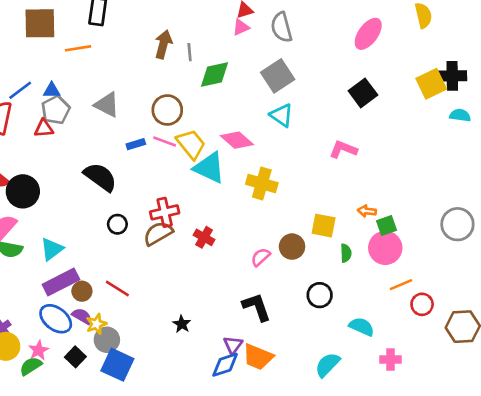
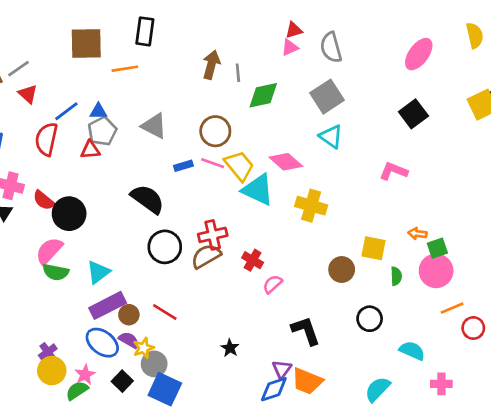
black circle: (117, 224) -> (165, 247), size x1.6
pink semicircle: (261, 257) -> (272, 284), moved

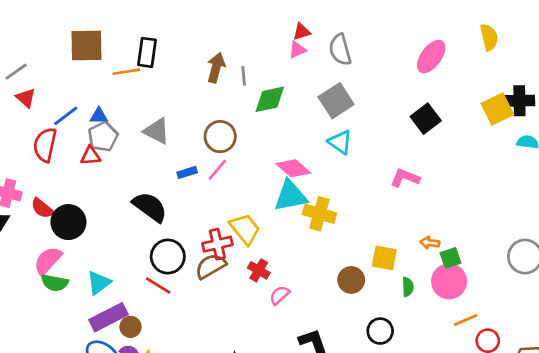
black rectangle: (145, 31) -> (147, 52), moved
pink line: (213, 163) -> (217, 170), turned -70
yellow trapezoid: (239, 166) -> (245, 229), moved
cyan triangle: (258, 190) -> (291, 196), moved, turned -36
red line: (165, 312) -> (158, 285), moved

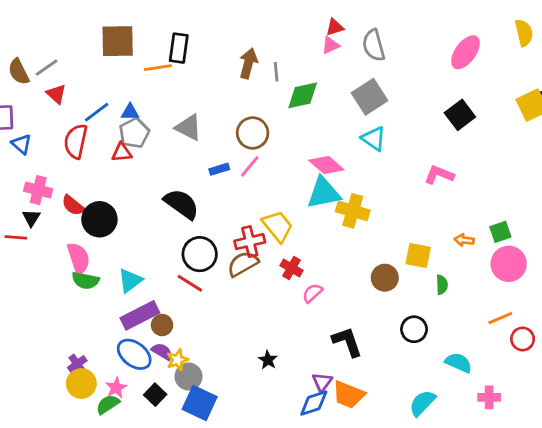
green square: (450, 258) -> (500, 232), moved
pink semicircle: (48, 261) -> (79, 258), turned 120
pink circle: (449, 281) -> (509, 264), moved

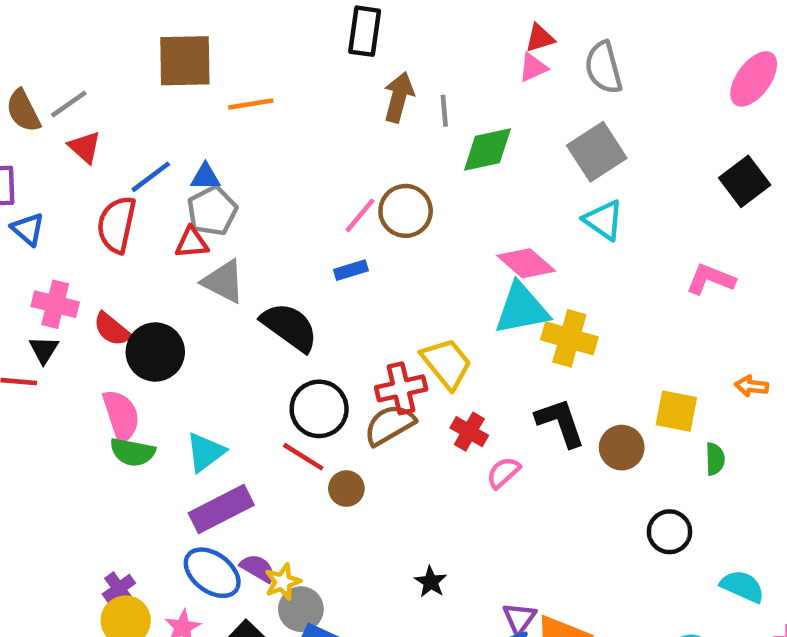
black rectangle: (179, 48) -> (365, 31), moved
gray triangle: (189, 127) -> (224, 281), moved
pink line: (250, 166) -> (360, 215), moved
brown circle: (162, 325) -> (346, 489), moved
black L-shape: (347, 342) -> (560, 423), moved

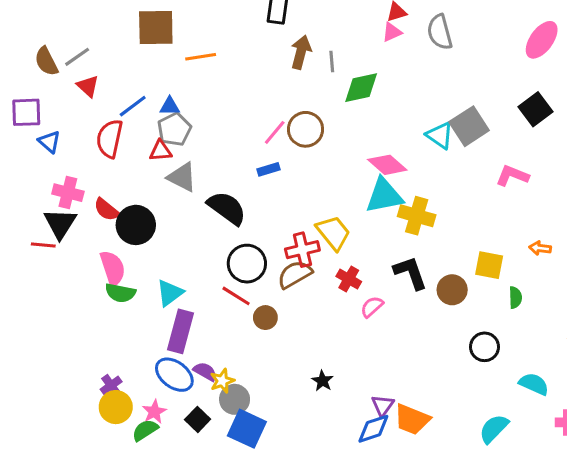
gray square: (597, 152) -> (469, 126), moved
black triangle: (44, 350) -> (60, 223), size x1.6
purple rectangle: (221, 509) -> (181, 331), turned -48

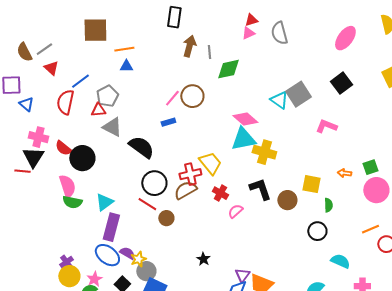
blue triangle: (170, 106) -> (126, 66), moved
black circle: (485, 347) -> (317, 231), moved

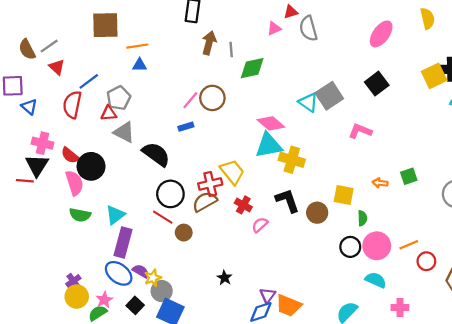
red triangle: (251, 20) -> (291, 12), moved
pink semicircle: (67, 186) -> (74, 183), moved
pink circle: (376, 190) -> (377, 246), moved

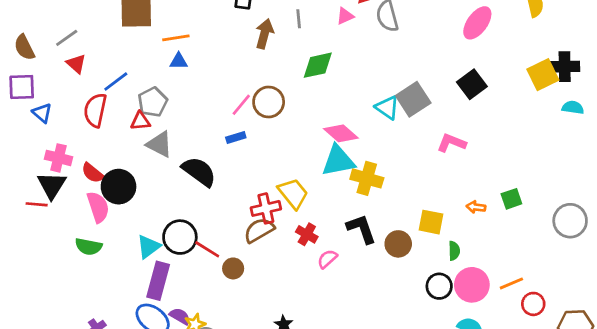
brown semicircle: (27, 49) -> (24, 47), moved
gray line: (231, 49) -> (299, 19), moved
black circle: (170, 194) -> (180, 237), moved
green semicircle: (80, 215) -> (89, 247), moved

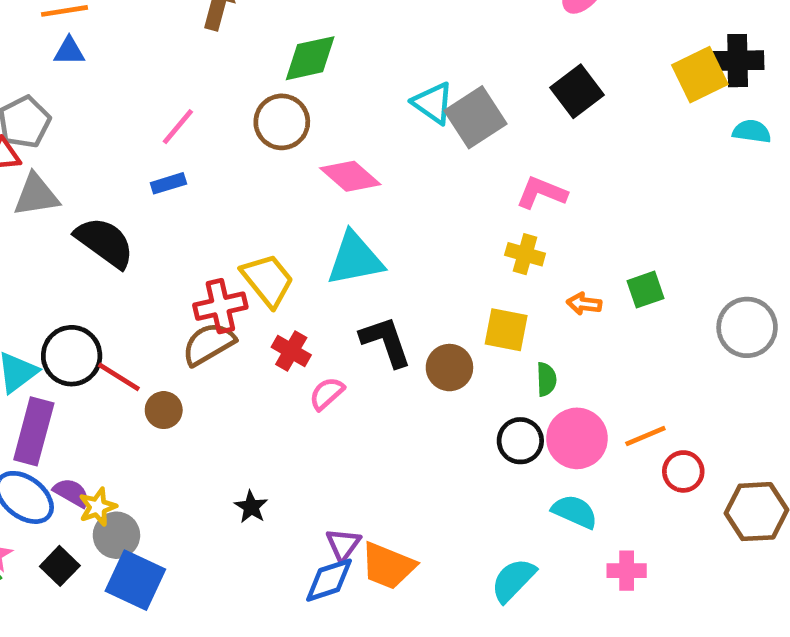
brown circle: (269, 102) -> (282, 122), moved
cyan triangle: (387, 107) -> (433, 103), moved
gray triangle: (159, 144) -> (36, 195), turned -36
cyan triangle: (338, 161) -> (355, 259), moved
yellow cross: (367, 178) -> (525, 254), moved, size x0.7

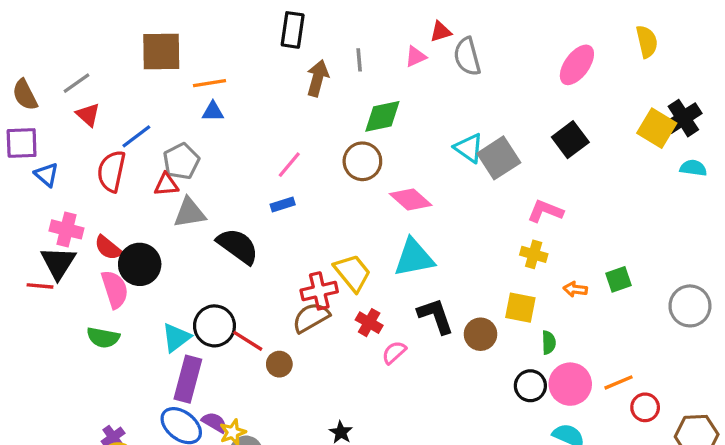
black cross: (738, 61) -> (683, 118), turned -32
yellow square: (700, 75) -> (657, 128), turned -33

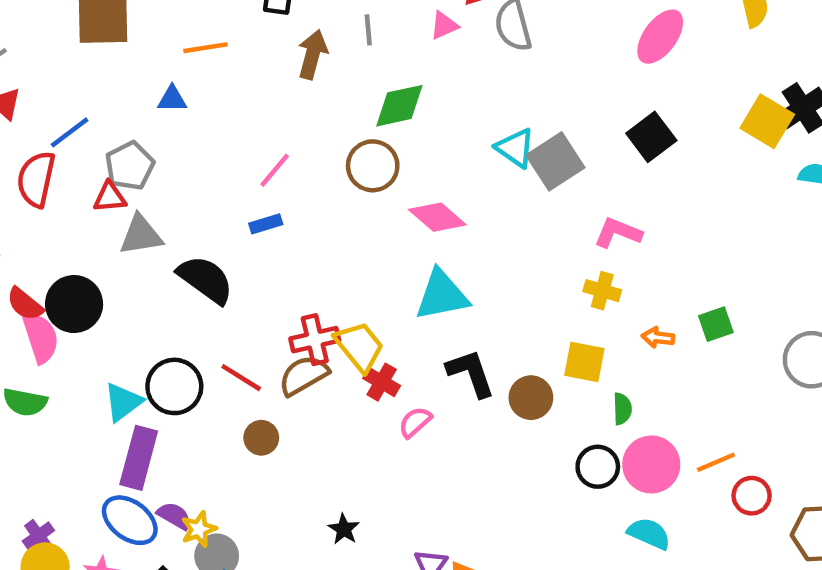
orange line: (209, 83) -> (206, 48), moved
red semicircle: (108, 248) -> (25, 304), moved
yellow trapezoid: (352, 273) -> (359, 346), moved
red line: (248, 341) -> (241, 378), moved

